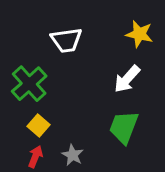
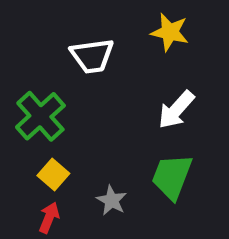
yellow star: (139, 34) -> (170, 32), moved
gray star: (73, 155) -> (112, 200), moved

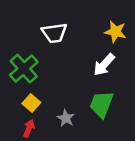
yellow star: (170, 32) -> (115, 32), moved

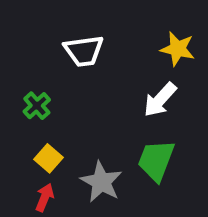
green cross: (24, 69) -> (37, 106), size x0.6
gray star: (66, 118) -> (101, 182), size x1.5

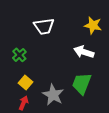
white arrow: (160, 100) -> (84, 52), turned 66

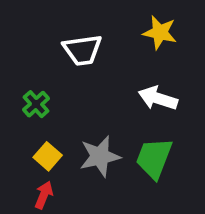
yellow star: (93, 25) -> (160, 33), moved
gray star: (53, 95) -> (100, 156), moved, turned 30

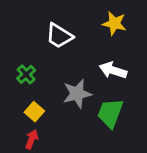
white trapezoid: (82, 50) -> (59, 36), turned 40
gray star: (100, 156) -> (77, 94), moved

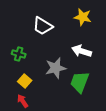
green cross: (26, 74) -> (19, 54), turned -32
red arrow: (32, 139) -> (23, 101), turned -56

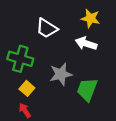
white arrow: (82, 51) -> (86, 44), moved
green cross: (19, 54) -> (20, 59), size x1.6

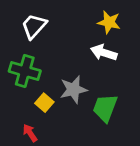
white trapezoid: (47, 28) -> (34, 26), moved, turned 100
yellow square: (27, 88) -> (44, 103), moved

